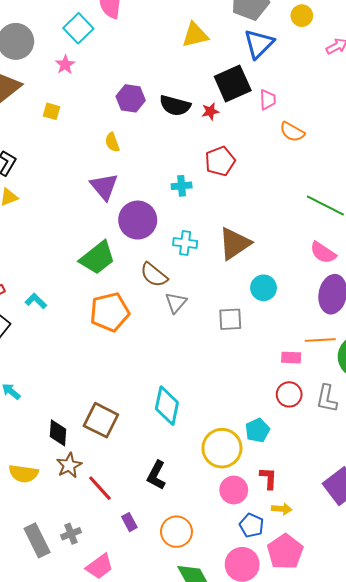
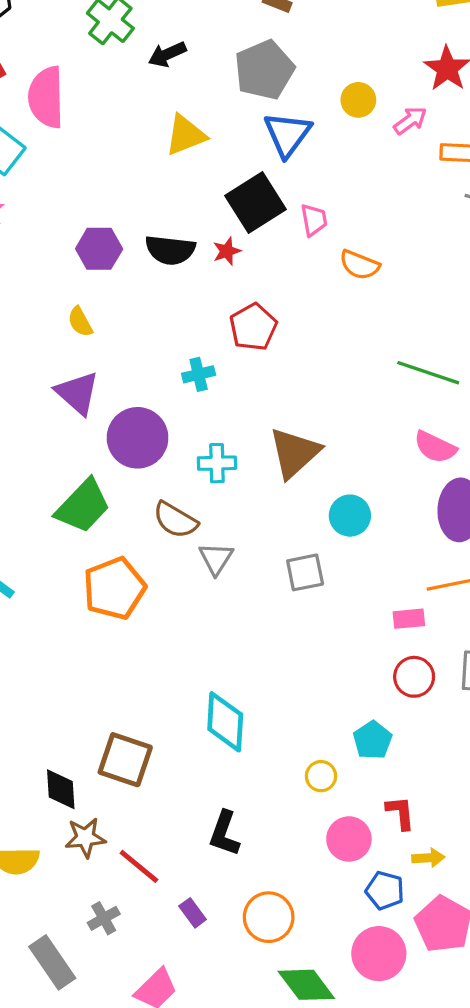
yellow circle: (302, 16) -> (358, 100), moved
yellow circle: (222, 448) -> (321, 776), size x0.5
brown star: (69, 465) -> (85, 838), turned 30
gray cross: (71, 534) -> (104, 918), moved

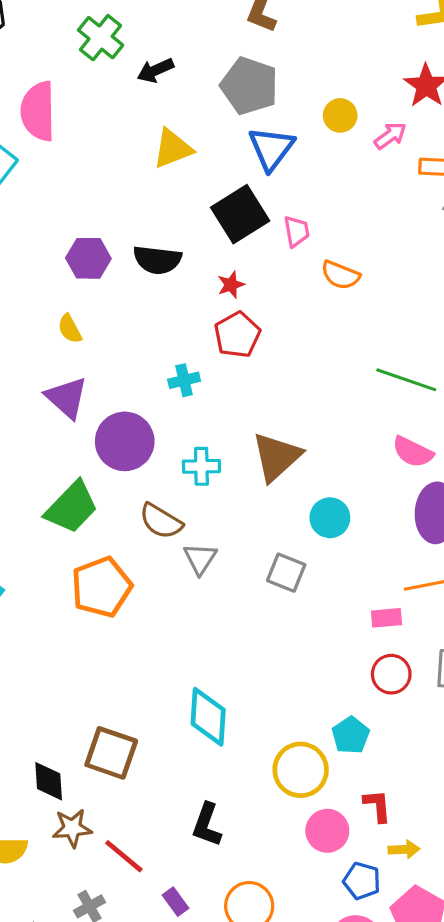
gray pentagon: (264, 70) -> (249, 86), turned -30
red star: (227, 251) -> (231, 285), moved
gray square: (305, 572) -> (286, 573), turned 33
yellow circle: (321, 776) -> (301, 770), size x1.8

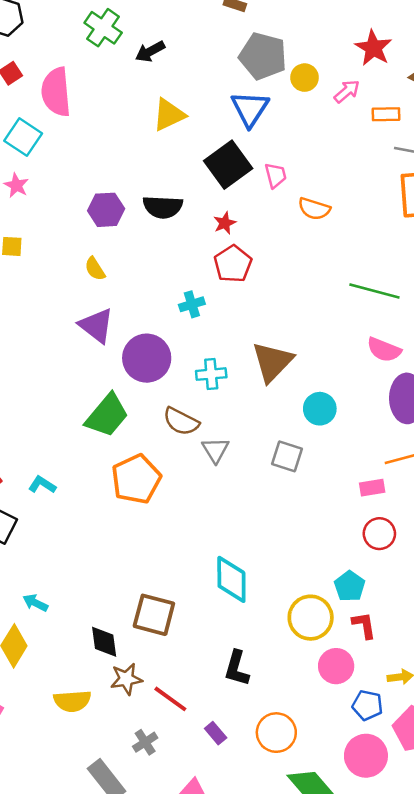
gray pentagon: (249, 86) -> (263, 56), moved
red L-shape: (377, 806) -> (364, 625), moved

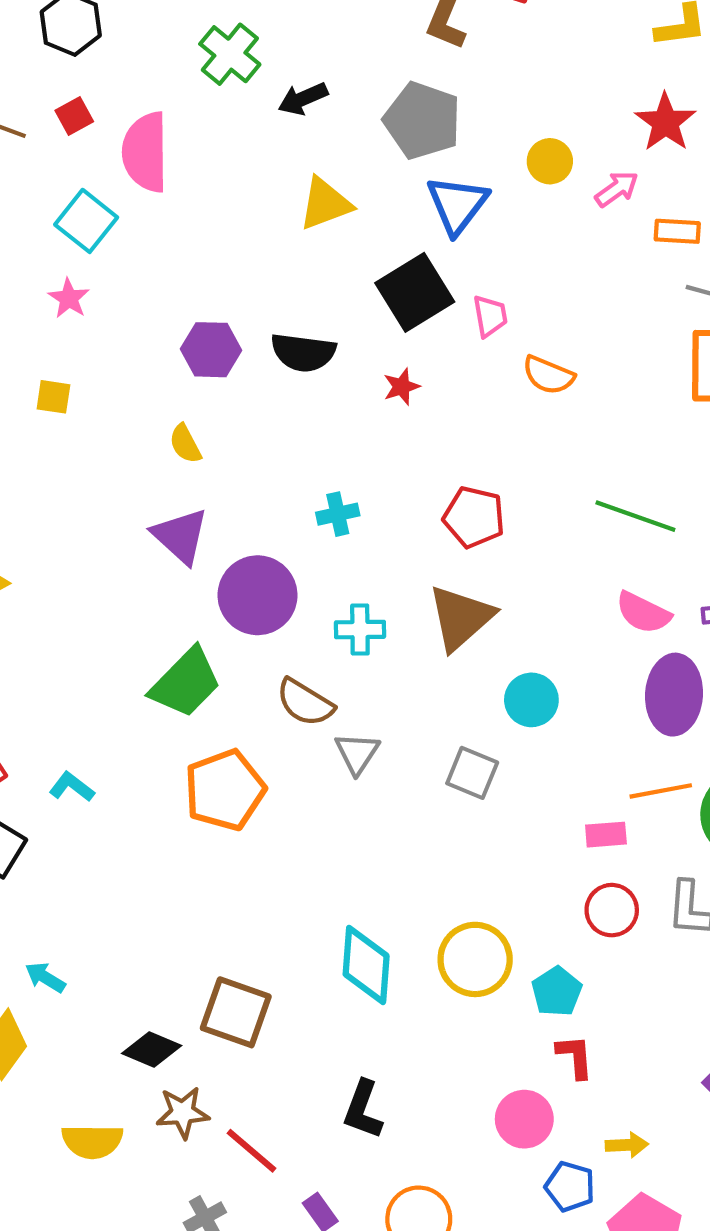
gray pentagon: (263, 56) -> (422, 121), moved
red pentagon: (233, 264) -> (474, 517), moved, turned -30
yellow circle: (311, 618) -> (475, 959), moved
black diamond: (104, 642) -> (152, 1049), turned -64

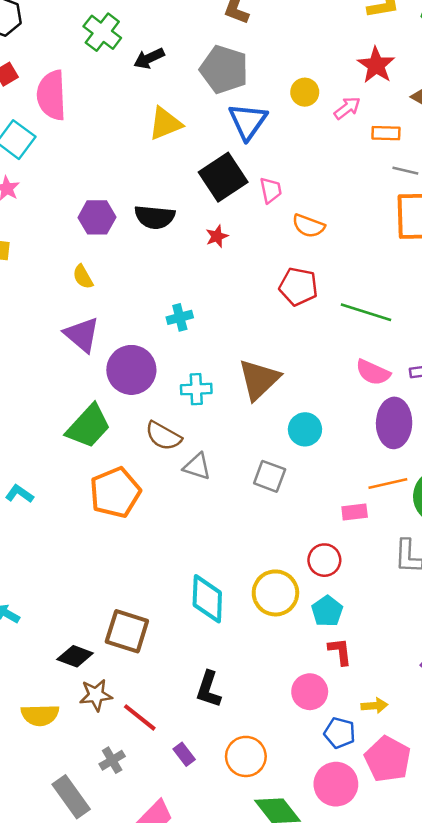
red pentagon: (474, 517) -> (298, 287), moved
gray triangle: (357, 753) -> (197, 467), turned -44
red circle: (612, 910) -> (324, 560), moved

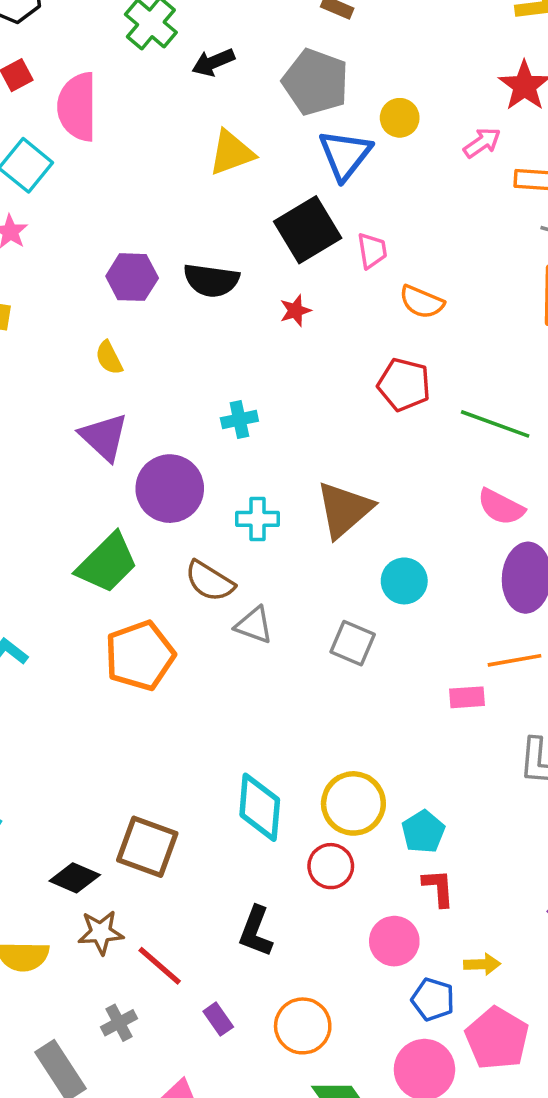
yellow circle: (305, 92) -> (400, 118), moved
red circle: (324, 560) -> (331, 866), moved

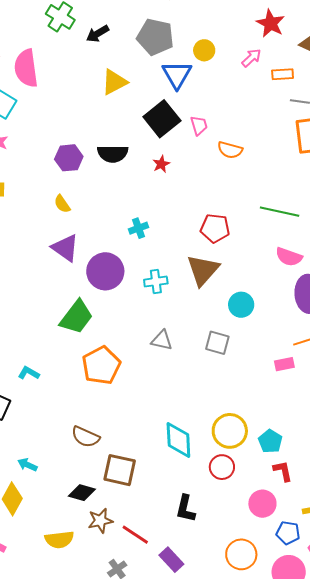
red pentagon: (404, 385) -> (215, 228), moved
brown semicircle: (210, 581) -> (85, 437), moved
purple rectangle: (218, 1019) -> (171, 560), size x1.4
orange circle: (303, 1026) -> (241, 554), moved

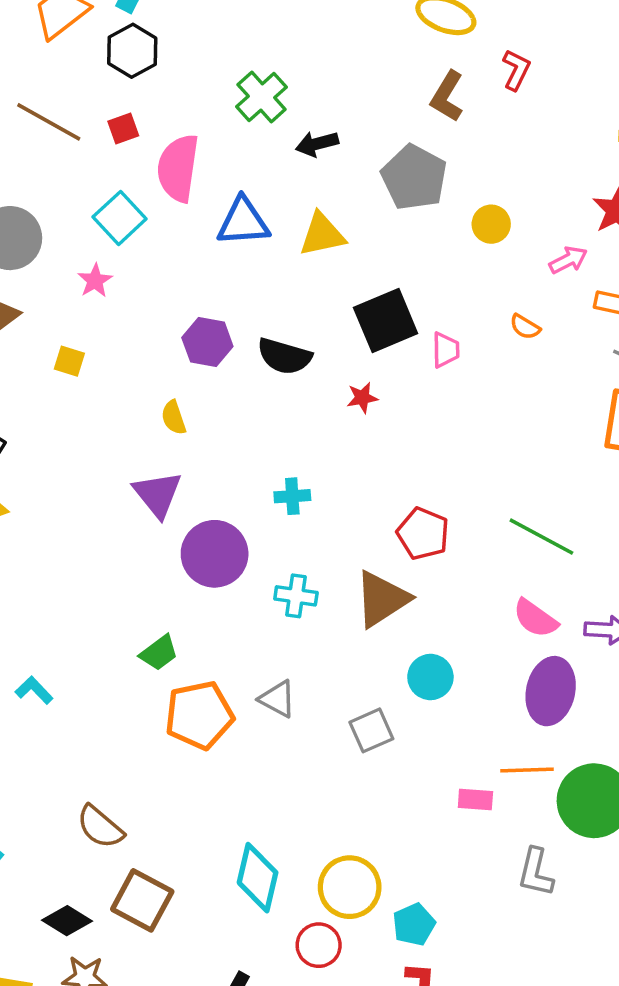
blue triangle: (177, 75) -> (243, 222), moved, turned 40
orange semicircle: (230, 150) -> (525, 327), moved, size x0.7
green trapezoid: (76, 317) -> (159, 653), moved, size x0.6
gray square: (217, 343) -> (371, 730), turned 35
orange pentagon: (101, 365) -> (199, 715), moved

